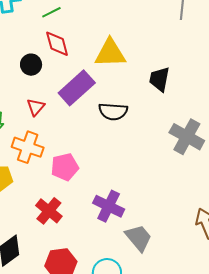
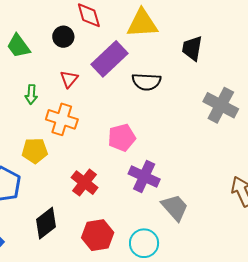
pink pentagon: (65, 167) -> (122, 138), moved

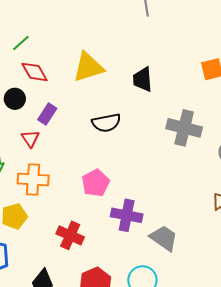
purple rectangle: (109, 59) -> (47, 114), moved, size x0.6

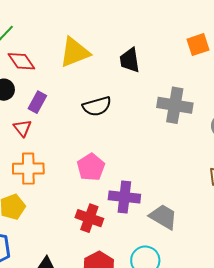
red cross: (70, 235) -> (89, 218), moved

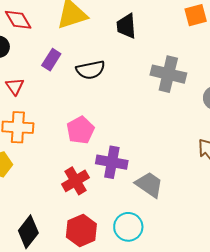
purple rectangle: (37, 102) -> (51, 60), moved
red cross: (89, 218) -> (75, 181), turned 36

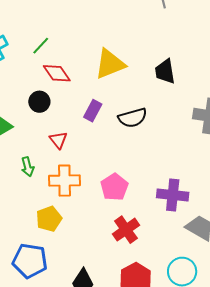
pink pentagon: (80, 130) -> (114, 187), moved
purple cross: (112, 162) -> (173, 195), moved

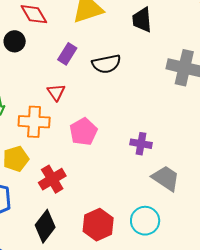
red triangle: (58, 140) -> (56, 92), moved
purple cross: (173, 195) -> (141, 144), size x0.7
red cross: (126, 230) -> (52, 179), moved

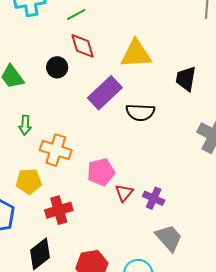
purple rectangle: (67, 54) -> (105, 93), size x1.6
red triangle: (56, 92) -> (124, 193), moved

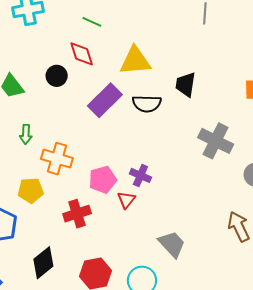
green line: (76, 15) -> (92, 22), moved, turned 54
black semicircle: (140, 112) -> (147, 104), moved
purple cross: (154, 198) -> (140, 175), moved
red cross: (59, 210) -> (77, 214), moved

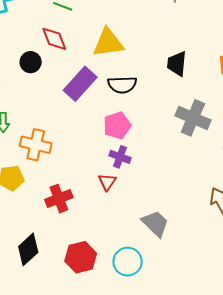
black trapezoid: (186, 85) -> (177, 64), moved
pink pentagon: (103, 180) -> (117, 126), moved

